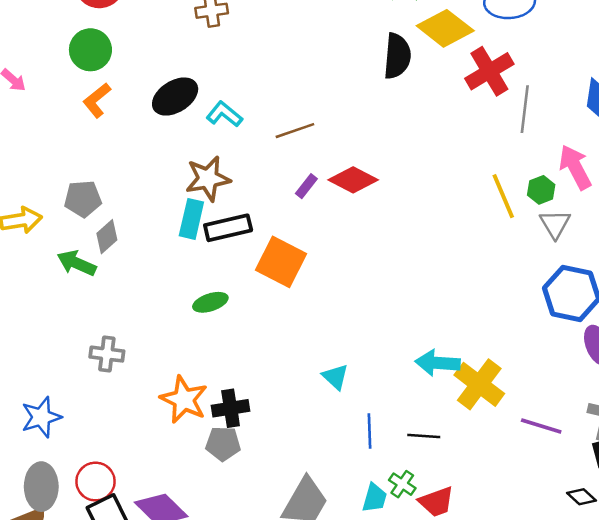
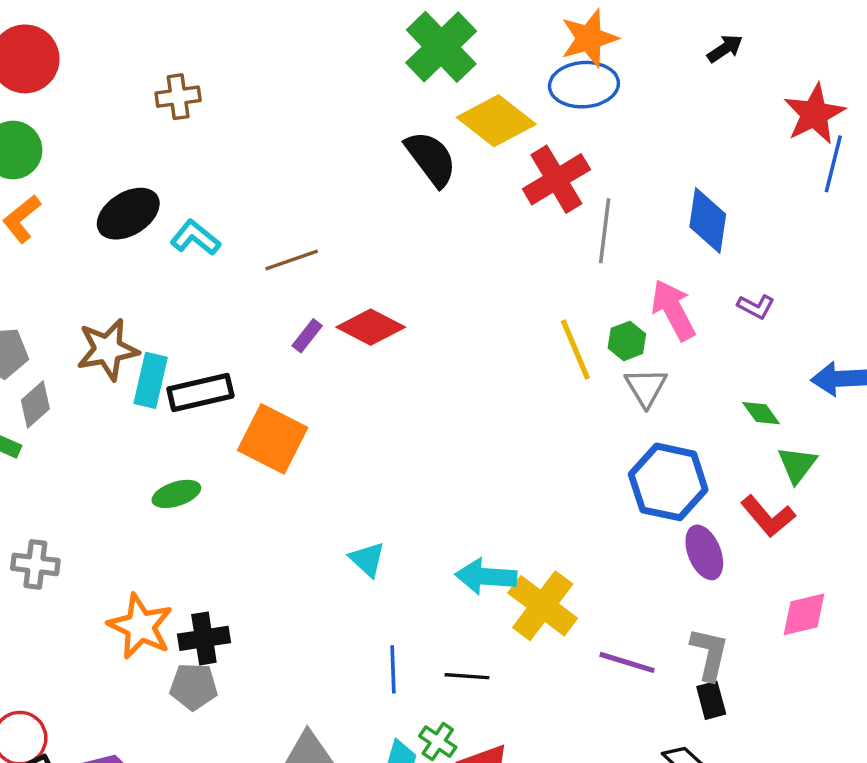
black semicircle: (397, 56) -> (431, 159), turned -42
brown star: (208, 179) -> (108, 349), moved
cyan triangle: (335, 377) -> (367, 559), moved

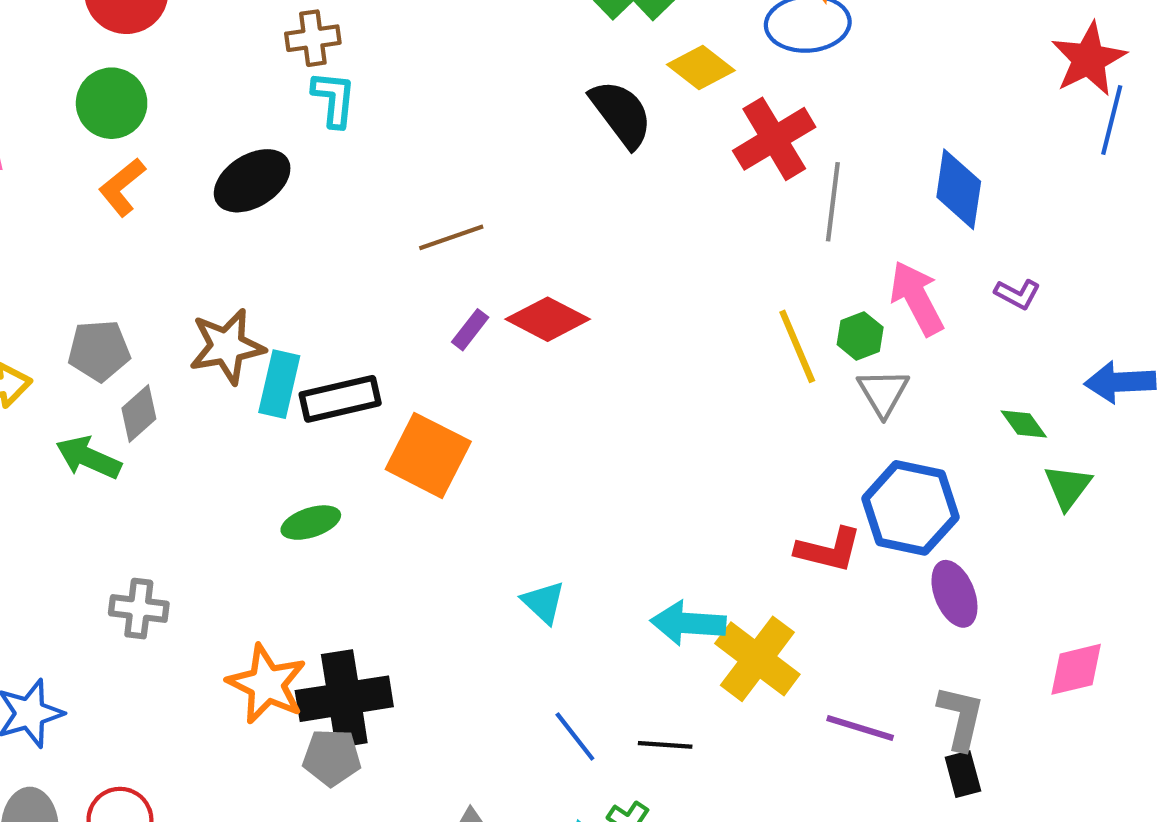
yellow diamond: (496, 121) -> (701, 68), size x0.7
cyan L-shape: (195, 238) -> (334, 99), moved, turned 57
red L-shape: (768, 516) -> (829, 550), moved, turned -36
black cross: (204, 638) -> (344, 699), size x1.5
blue line: (393, 669) -> (575, 736), turned -36

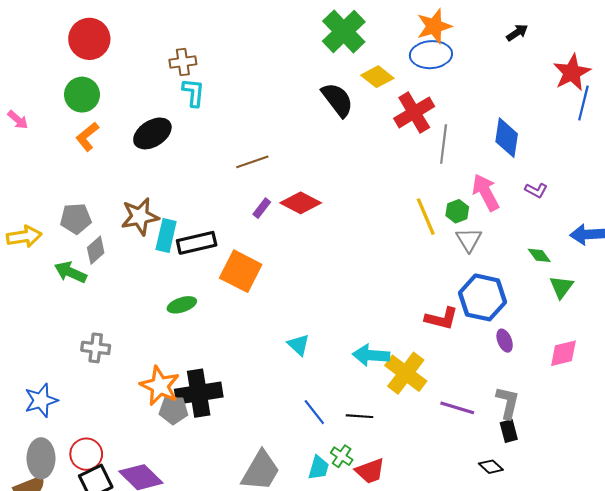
purple ellipse: (954, 594) -> (505, 341), size x0.7
pink diamond: (1076, 669) -> (563, 353), moved
gray pentagon: (332, 757) -> (173, 410), moved

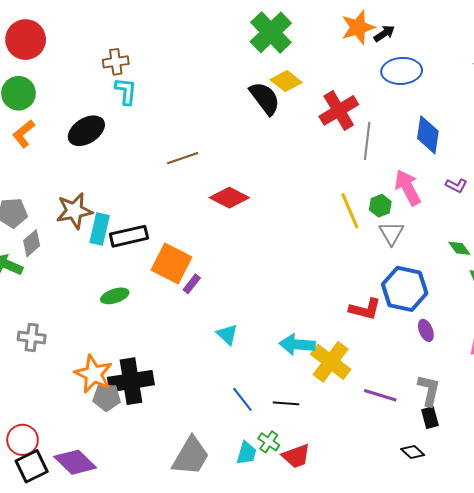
black arrow: (517, 33) -> (384, 33), moved
blue ellipse: (431, 55) -> (402, 71), moved
yellow diamond: (377, 77) -> (286, 81), moved
purple rectangle: (262, 208) -> (192, 284), moved

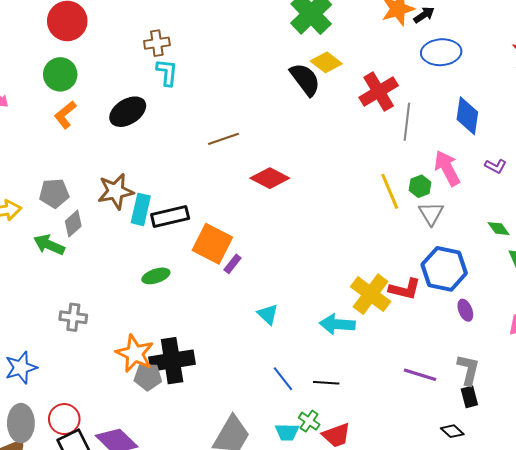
yellow cross: (331, 362) -> (371, 294), moved
cyan trapezoid: (247, 453) -> (287, 432), turned 75

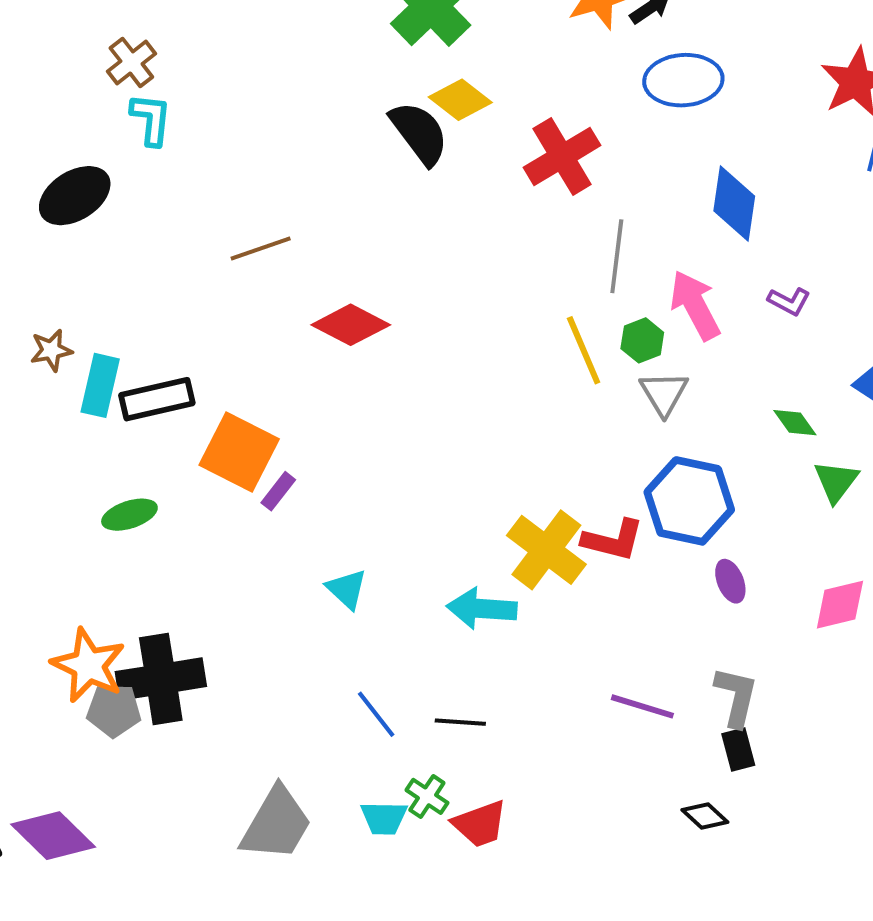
brown cross: (157, 43) -> (131, 63), turned -30
gray line: (407, 122) -> (617, 256), moved
brown star: (116, 191) -> (51, 350), size x0.6

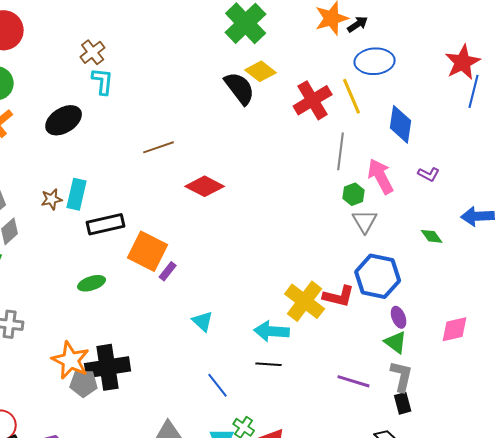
yellow line: (584, 350) -> (352, 96), moved
cyan rectangle: (100, 385) -> (77, 194), moved
green triangle: (836, 481) -> (396, 342), moved, turned -30
black line: (460, 722) -> (269, 364), moved

